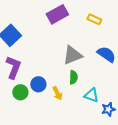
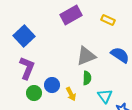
cyan triangle: (91, 95) -> (105, 96), turned 35

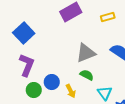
yellow rectangle: (108, 20) -> (108, 17), turned -40
green semicircle: (87, 78) -> (87, 75), turned -64

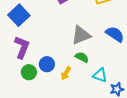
yellow arrow: (71, 91) -> (66, 73), turned 56
cyan triangle: (105, 93) -> (100, 75), turned -35

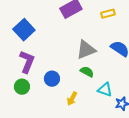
green circle: (29, 72) -> (22, 87), moved
yellow arrow: (66, 73) -> (72, 99), moved

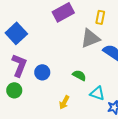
yellow rectangle: (108, 14) -> (100, 17), turned -64
gray triangle: (86, 50) -> (90, 38), moved
blue circle: (52, 79) -> (42, 72), moved

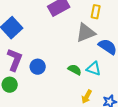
cyan triangle: (97, 93) -> (94, 69), moved
yellow arrow: (64, 102) -> (87, 97), moved

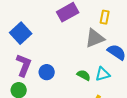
cyan triangle: (94, 69) -> (103, 74), turned -35

